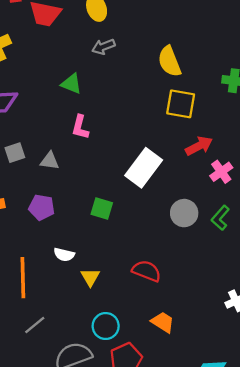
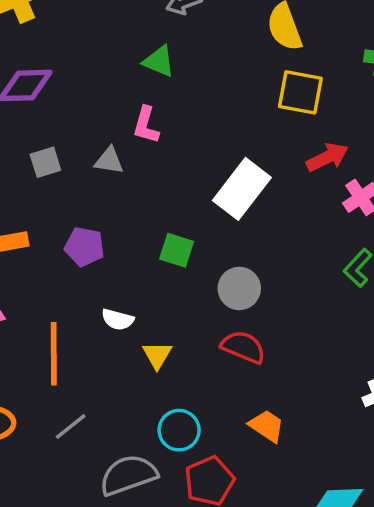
green triangle: (71, 84) -> (159, 61), moved
gray triangle: (50, 161) -> (109, 161), moved
gray circle: (184, 213) -> (239, 288), moved

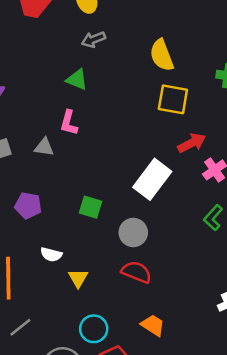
white rectangle: (242, 189) -> (152, 179), moved

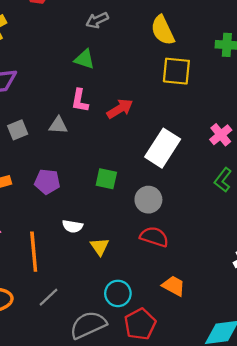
red arrow: (192, 143) -> (120, 109), moved

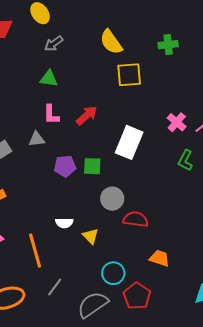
green square: (106, 179) -> (92, 166), moved
purple pentagon: (47, 182) -> (65, 166), moved
gray circle: (148, 200) -> (112, 199), moved

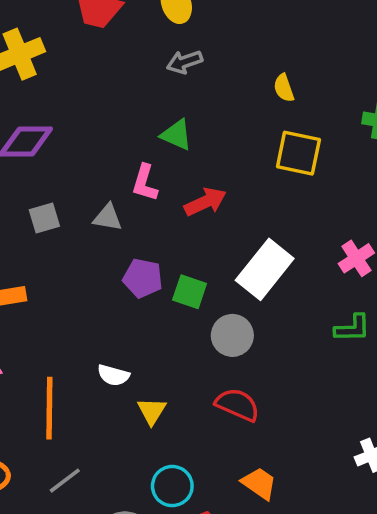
yellow semicircle: (111, 42) -> (284, 88), size x0.6
green triangle: (49, 79) -> (176, 135), moved
green L-shape: (185, 160) -> (352, 328), turned -135
gray circle: (112, 199) -> (232, 335), moved

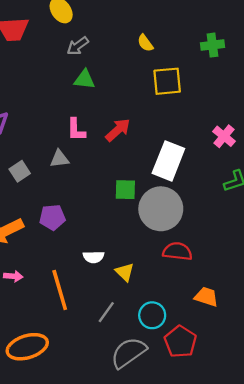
green triangle: (176, 135) -> (84, 79), moved
purple pentagon: (143, 278) -> (52, 217), moved
gray circle: (232, 335) -> (161, 209), size x1.6
gray line: (65, 481) -> (106, 312), moved

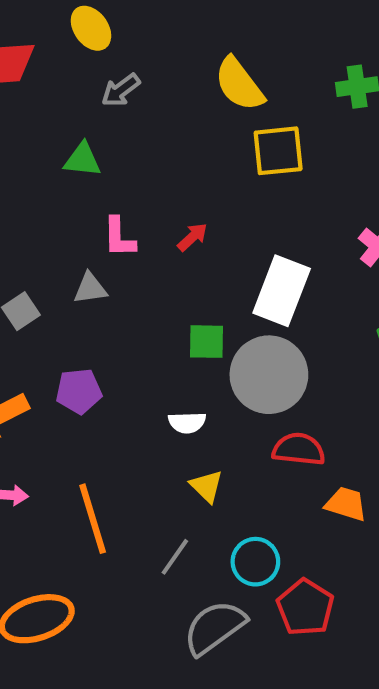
yellow semicircle: (145, 43) -> (239, 84), size x1.8
green triangle: (84, 79) -> (82, 160), moved
red arrow: (118, 130) -> (192, 237), size x0.7
white semicircle: (94, 257) -> (187, 423), moved
orange trapezoid: (206, 297) -> (346, 504), moved

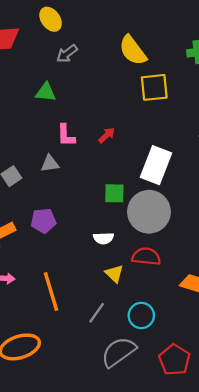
red semicircle: (299, 449) -> (146, 256), moved
red pentagon: (305, 607) -> (175, 360), moved

